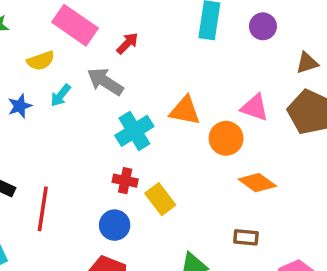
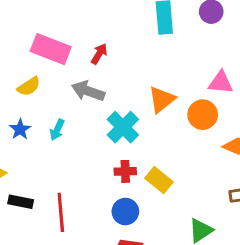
cyan arrow: (61, 95) -> (57, 130), moved
orange triangle: (185, 111) -> (162, 99), turned -36

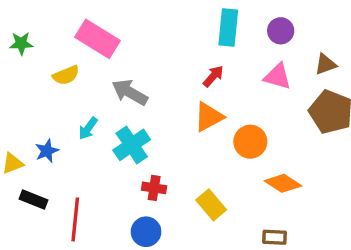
red arrow: (99, 54) -> (213, 76), moved
pink triangle: (221, 83) -> (278, 76), moved
cyan cross: (123, 127) -> (132, 145), moved
blue star: (20, 129) -> (47, 151), moved
yellow rectangle: (159, 180) -> (211, 205), moved

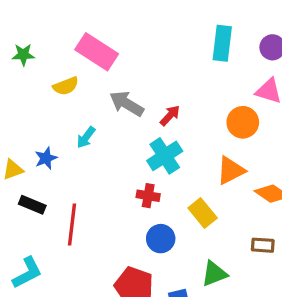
red arrow: (213, 76) -> (170, 115), moved
orange triangle: (209, 117) -> (231, 170), moved
orange circle: (250, 142) -> (243, 122), moved
cyan cross: (132, 145) -> (165, 156), moved
blue circle: (146, 232) -> (161, 239), moved

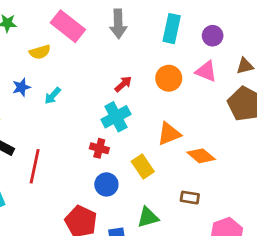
gray arrow: (127, 104) -> (118, 24), moved, turned -128
orange circle: (243, 122) -> (169, 78), moved
blue star: (46, 158) -> (21, 87), moved

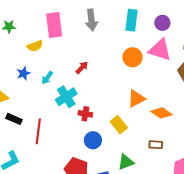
pink rectangle: (68, 26) -> (54, 25), turned 50
pink triangle: (206, 71) -> (160, 50), size x1.4
red arrow: (123, 84) -> (82, 68), moved
cyan cross: (116, 117) -> (66, 97), moved

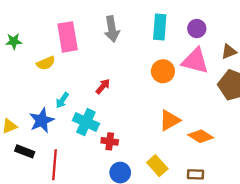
blue star: (23, 73) -> (42, 120), moved, size x1.5
cyan cross: (66, 97) -> (86, 122), turned -30
yellow rectangle: (119, 125) -> (157, 166), moved

